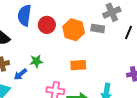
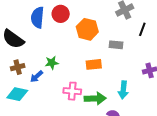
red circle: (47, 25) -> (61, 14), moved
gray rectangle: (98, 28) -> (116, 45), moved

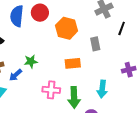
gray rectangle: (116, 45) -> (95, 44), turned 72
green arrow: (95, 98) -> (74, 97), turned 90

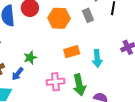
gray rectangle: (95, 44) -> (88, 15), moved
cyan arrow: (102, 89) -> (97, 59), moved

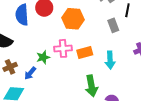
gray rectangle: (88, 15) -> (113, 25), moved
pink cross: (55, 82) -> (63, 48), moved

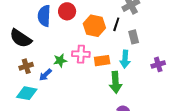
black line: (127, 10) -> (116, 24), moved
cyan arrow: (110, 60) -> (125, 59), moved
green arrow: (91, 86) -> (116, 82), moved

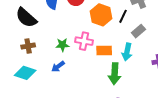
gray rectangle: (134, 37) -> (138, 31), turned 56
blue arrow: (45, 75) -> (58, 66), moved

